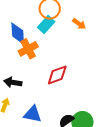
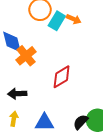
cyan rectangle: (46, 25) -> (57, 21), moved

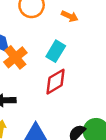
cyan rectangle: (57, 21) -> (56, 51), moved

